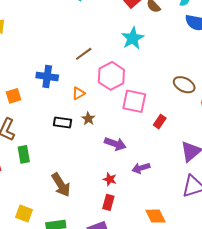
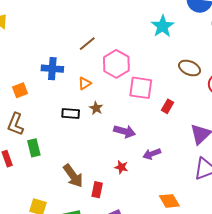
cyan star: (133, 38) -> (163, 26), moved
red rectangle: (108, 202) -> (97, 190), moved

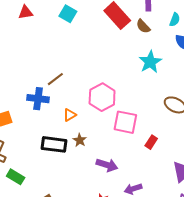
brown line: (87, 44) -> (55, 79), moved
black rectangle: (71, 114) -> (54, 144), size x1.4
green rectangle: (34, 148) -> (16, 177), turned -48

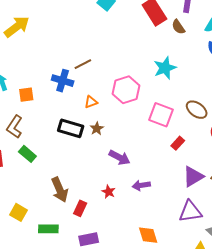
cyan star: (150, 62) -> (165, 68), moved
pink square: (125, 122) -> (161, 115), moved
red rectangle: (151, 142) -> (178, 143), moved

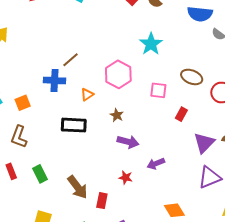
pink square: (161, 115) -> (158, 90), size x0.7
brown star: (97, 129) -> (117, 115), moved
green rectangle: (27, 154) -> (40, 174), moved, turned 36

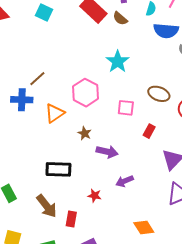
orange triangle: (87, 95) -> (55, 113), size x1.5
black rectangle: (74, 125) -> (58, 169), moved
purple arrow: (128, 142) -> (107, 152), moved

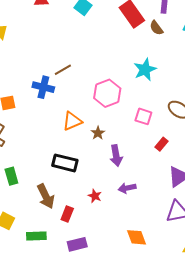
orange triangle: (55, 113) -> (72, 121), moved
purple arrow: (107, 152) -> (116, 156), turned 55

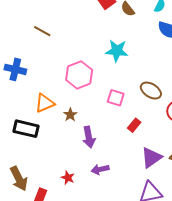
brown line: (63, 70) -> (42, 31), moved, turned 60
cyan star: (145, 70) -> (117, 51), turned 30
black rectangle: (65, 163) -> (26, 129), moved

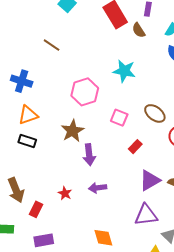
orange triangle: (45, 103) -> (28, 115), moved
brown star: (70, 115) -> (73, 131), size x1.6
black rectangle: (26, 129) -> (27, 141), size x0.7

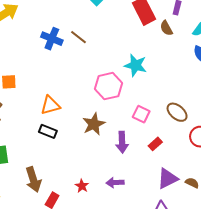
cyan star: (124, 71) -> (135, 65), moved
blue cross: (22, 81) -> (52, 39), moved
purple arrow: (89, 155) -> (122, 142), moved

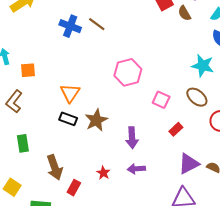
cyan star: (135, 65) -> (203, 66), moved
orange triangle: (50, 105) -> (70, 93), turned -40
brown star: (94, 124) -> (96, 120), moved
purple arrow: (122, 142) -> (132, 138), moved

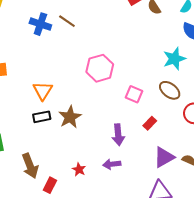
cyan star: (203, 66) -> (174, 59), turned -30
black rectangle: (68, 119) -> (42, 117), turned -30
purple arrow: (132, 138) -> (118, 135), moved

